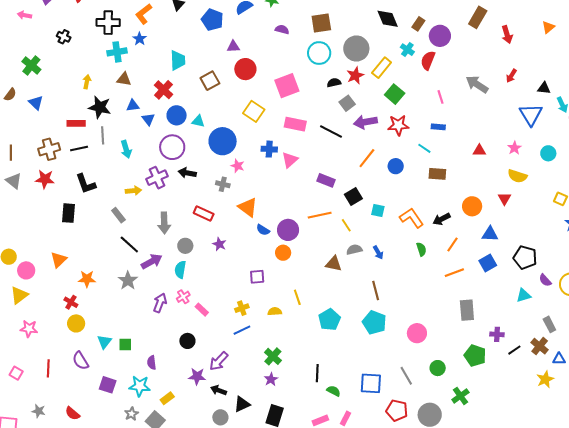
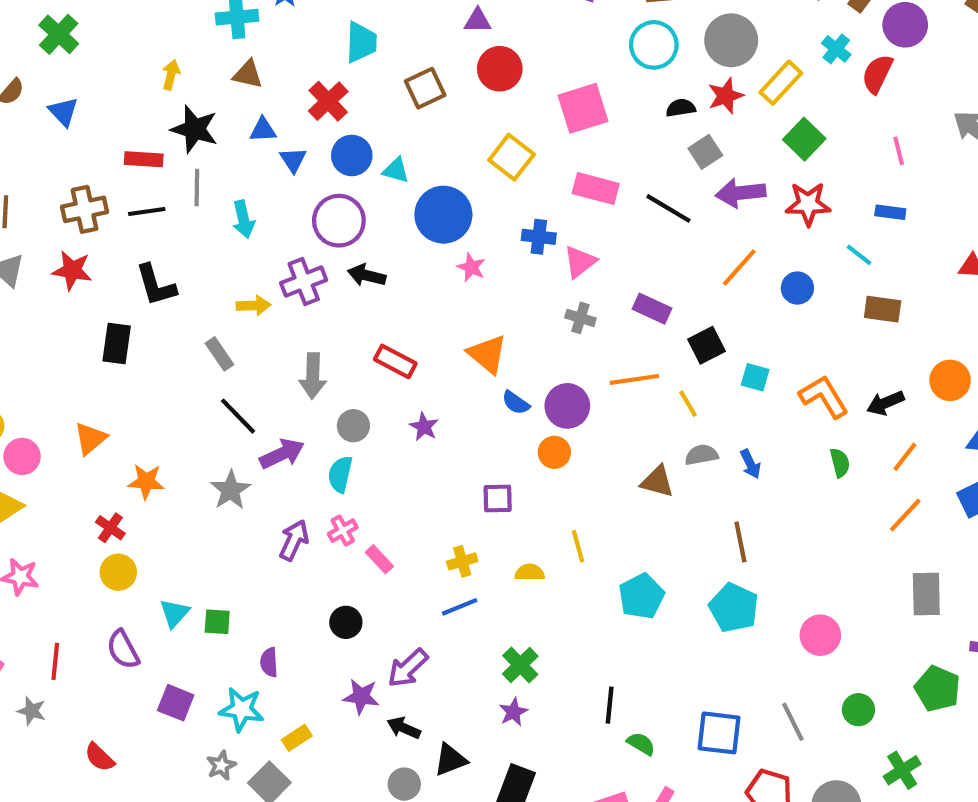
gray cross: (223, 184) -> (580, 318), moved
orange line: (454, 273) -> (905, 515), turned -30
gray star: (39, 411) -> (32, 711), moved

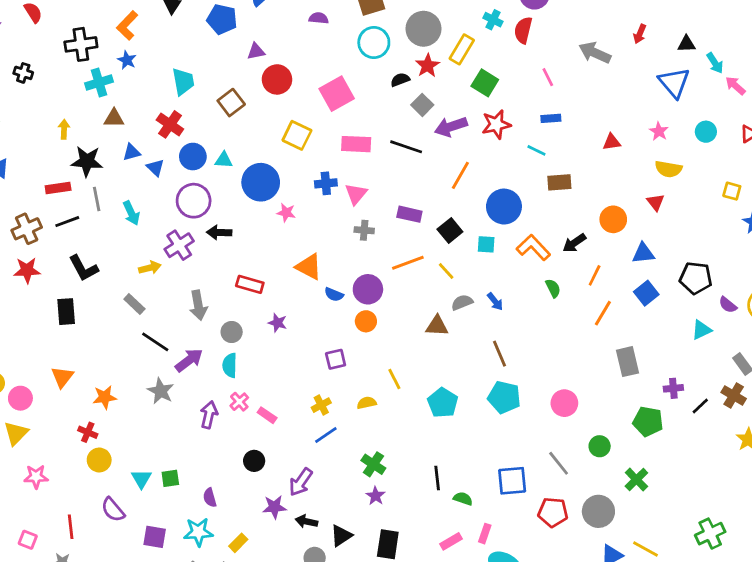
blue circle: (797, 288) -> (504, 207), moved, size x1.6

